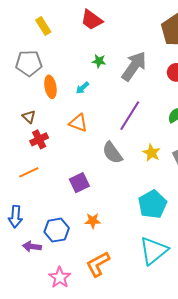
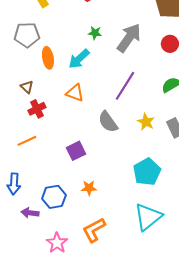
cyan arrow: (82, 88) -> (79, 59), size x1.6

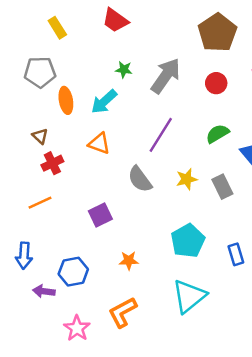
yellow star: (146, 122) -> (187, 179), turned 30
orange star: (89, 188) -> (129, 261), moved

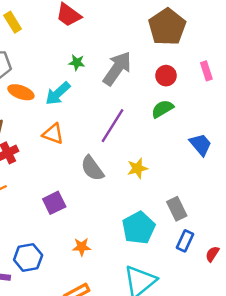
orange ellipse: (66, 100) -> (21, 92), turned -60
green semicircle: (217, 134) -> (162, 109), moved
gray rectangle: (222, 187) -> (177, 209), moved
blue rectangle: (236, 254) -> (185, 241), turned 42

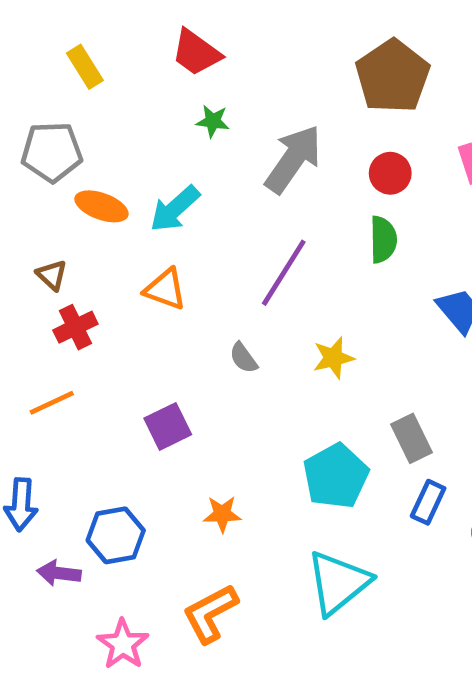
green star: (77, 63) -> (213, 121), moved
green semicircle: (162, 109) -> (383, 240), turned 120
gray semicircle: (92, 168) -> (243, 358), size x0.6

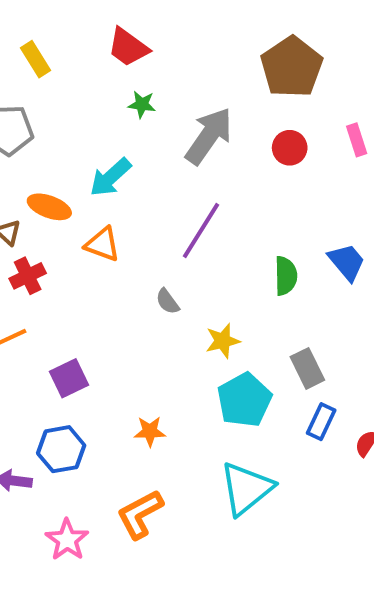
orange ellipse: (101, 206) -> (49, 207), moved
green semicircle: (383, 240) -> (286, 276), moved
yellow star: (333, 358) -> (223, 341), moved
purple square: (168, 426) -> (69, 378), moved

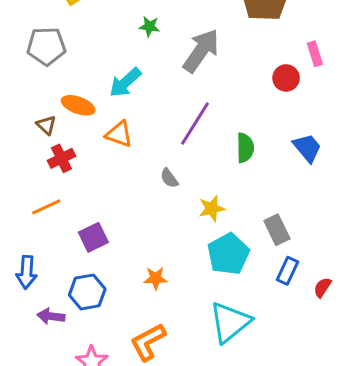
red circle: (290, 148) -> (286, 78), moved
green semicircle: (286, 276) -> (245, 148), moved

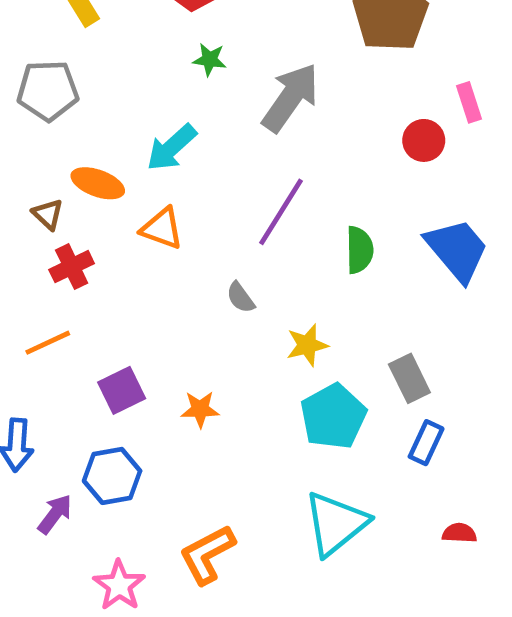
blue trapezoid: (307, 148) -> (457, 250), size x1.4
orange star: (156, 278) -> (200, 409), moved
red semicircle: (322, 287) -> (459, 533), moved, turned 60
purple arrow: (51, 316) -> (55, 514), turned 120

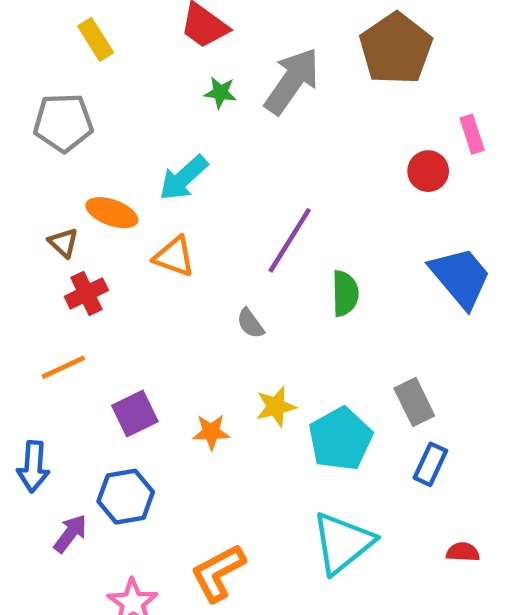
gray arrow: (290, 98) -> (292, 81), moved
green semicircle: (359, 250) -> (345, 293), moved
yellow star: (307, 345) -> (276, 407), moved

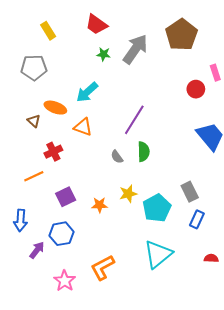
red cross: (86, 293) -> (53, 152), moved
green semicircle: (345, 293) -> (144, 152), moved

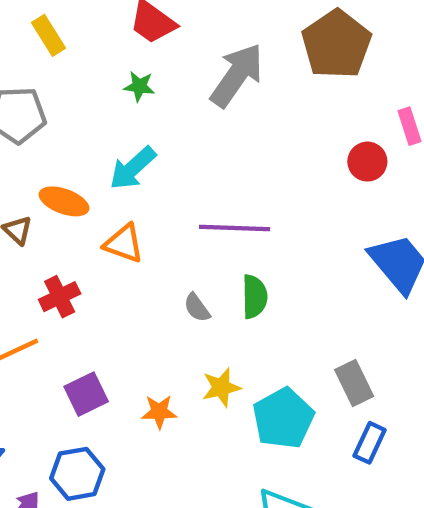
green star: (104, 54) -> (139, 86), moved
purple line: (134, 120) -> (235, 228), turned 60

